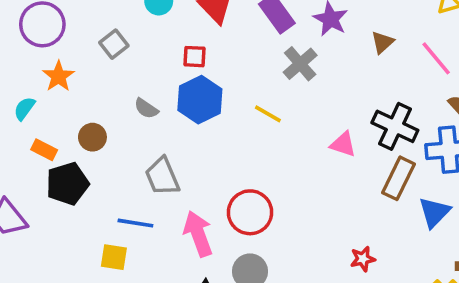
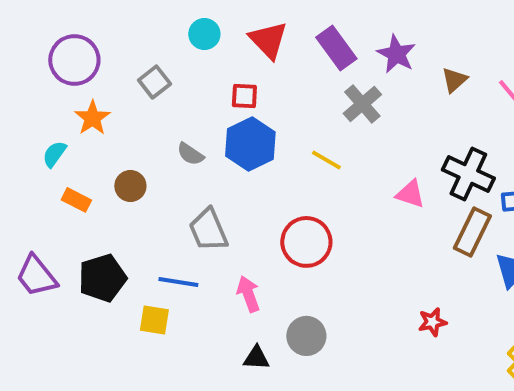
black pentagon: (67, 184) -> (102, 278), moved
red circle: (250, 212) -> (306, 242), moved
pink arrow: (198, 234) -> (248, 294), size x0.7

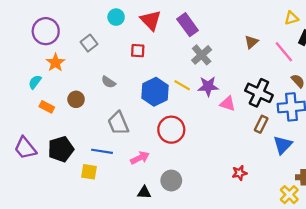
purple star: (396, 54) -> (208, 86), moved, turned -30
blue hexagon: (250, 144) -> (155, 92), moved
brown rectangle: (472, 232) -> (261, 124), size x0.7
pink arrow: (248, 294) -> (140, 158), turned 84

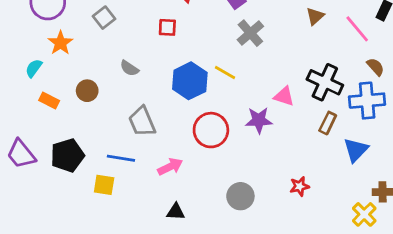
purple star: (208, 86) -> (259, 120), moved
gray circle: (171, 181) -> (240, 196), moved

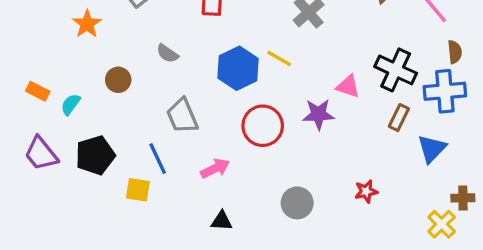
brown semicircle: (375, 67) -> (455, 52), turned 36
cyan semicircle: (34, 68) -> (71, 104), moved
orange rectangle: (49, 101) -> (38, 91), moved
blue line: (121, 158) -> (158, 159), turned 56

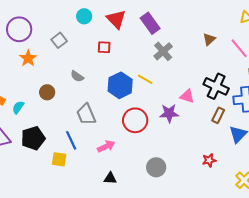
red star: (366, 191) -> (209, 160), moved

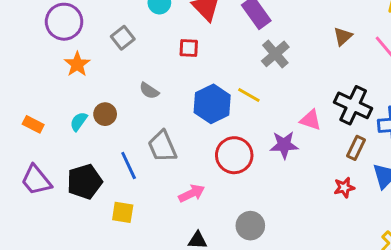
cyan semicircle: (18, 107) -> (79, 121), moved
blue line: (71, 140) -> (129, 165), moved
red star: (209, 160) -> (344, 187), moved
gray circle: (156, 167) -> (250, 226), moved

